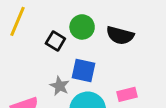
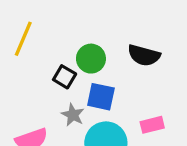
green circle: (82, 27) -> (91, 59), moved
black square: (55, 41) -> (65, 77), moved

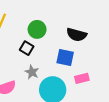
green circle: (91, 59) -> (37, 29), moved
blue square: (101, 97) -> (65, 58), moved

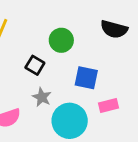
green circle: (37, 29) -> (61, 40), moved
black semicircle: (77, 35) -> (114, 29), moved

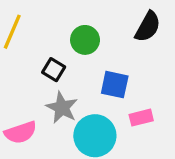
black semicircle: (114, 29) -> (148, 27), turned -76
gray star: (42, 97) -> (62, 108), size x1.4

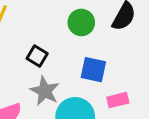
green circle: (85, 40) -> (81, 22), moved

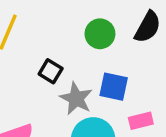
gray star: (45, 91) -> (76, 99), moved

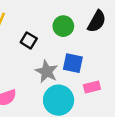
black square: (51, 71) -> (29, 40), moved

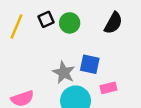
green circle: (63, 26) -> (70, 23), moved
black square: (29, 40) -> (46, 19), moved, turned 35

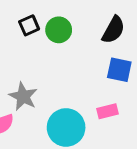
blue square: (90, 64) -> (119, 70), moved
gray star: (64, 73) -> (23, 96), moved

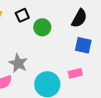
green circle: (59, 30) -> (42, 27), moved

